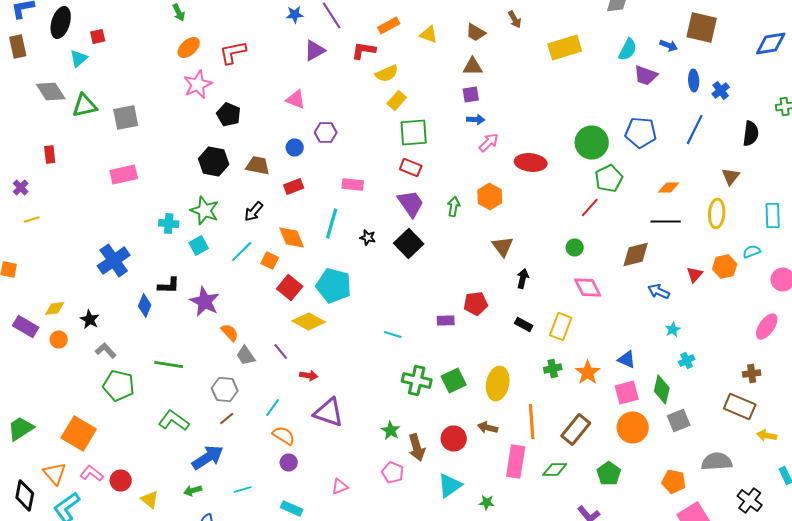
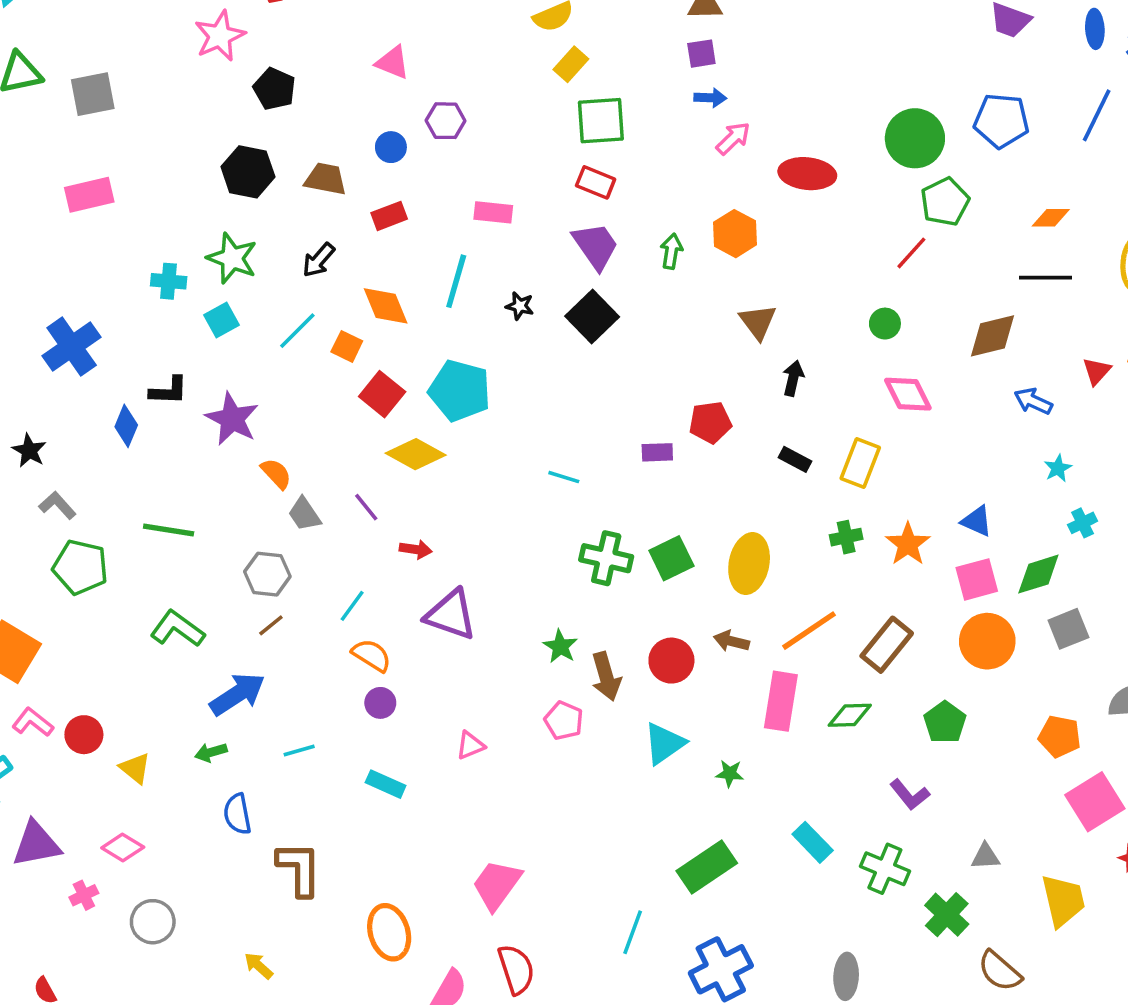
green diamond: (662, 390) -> (1038, 574), turned 60
orange line: (532, 422) -> (809, 631), turned 60

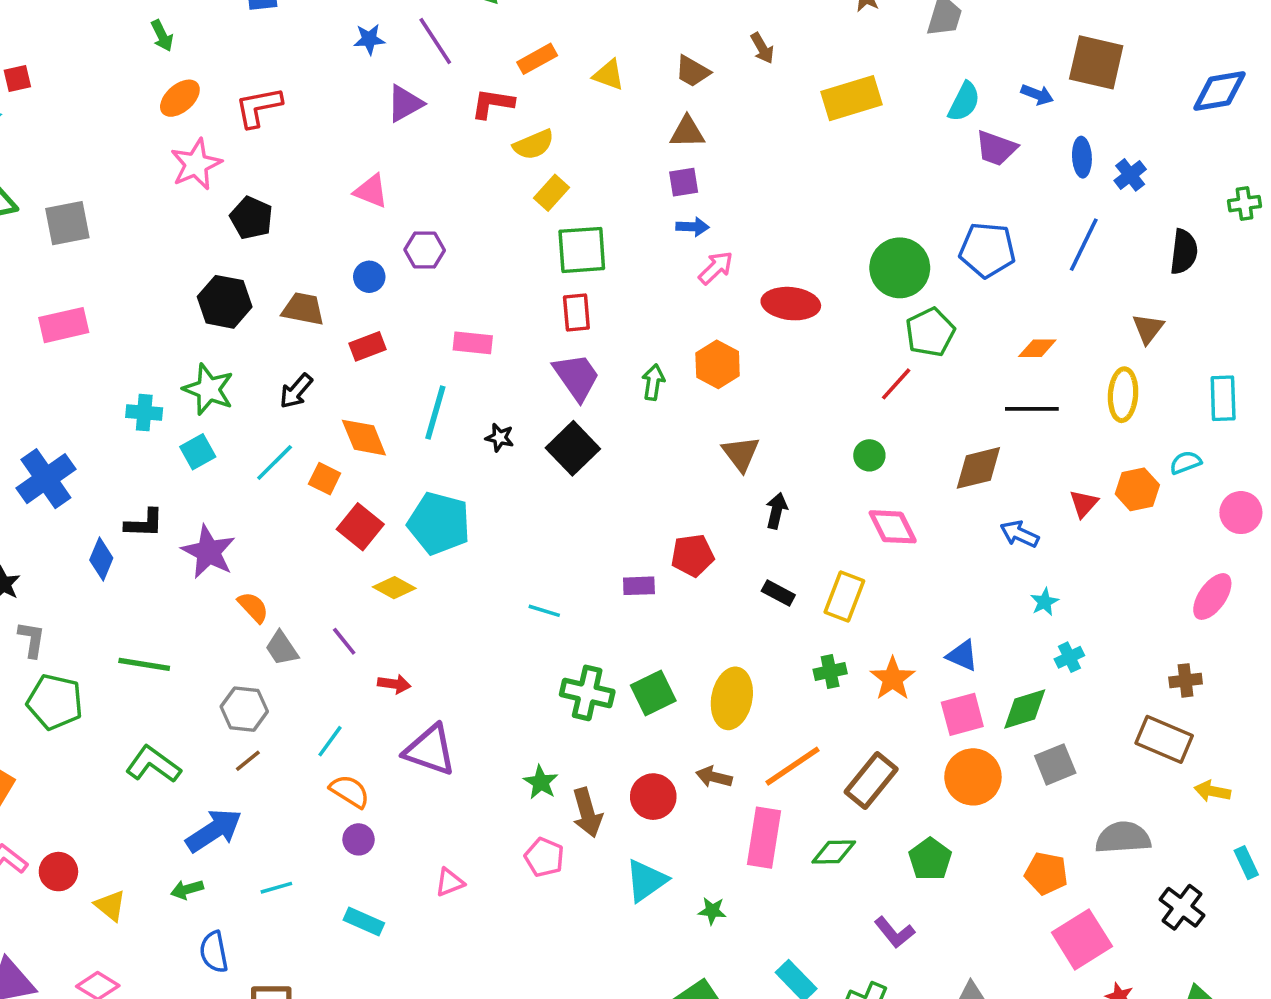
red rectangle: (596, 182) -> (576, 313), turned 63
yellow diamond: (416, 454) -> (394, 588), size x0.7
gray L-shape: (57, 505) -> (32, 639), turned 51

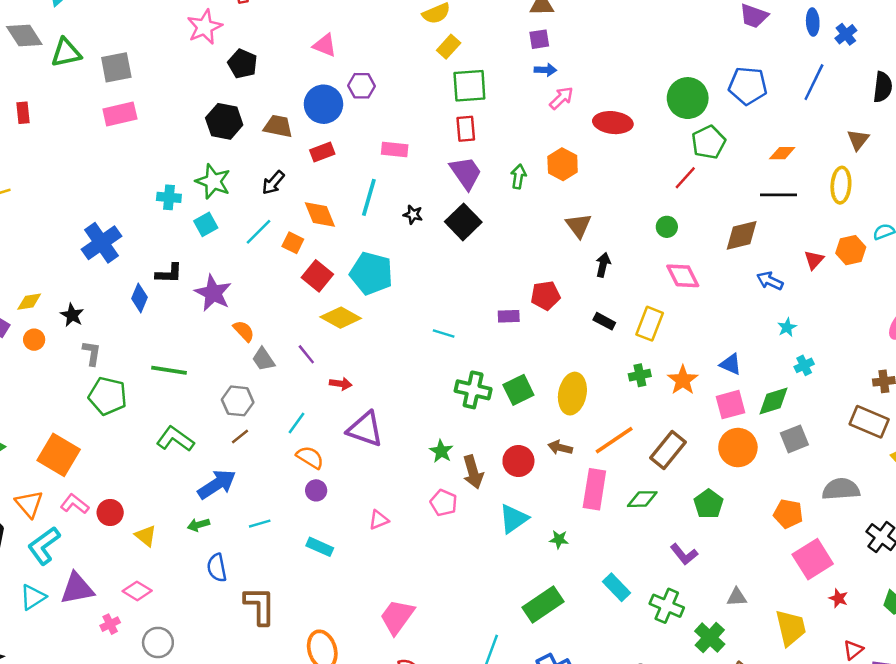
blue circle: (369, 277) -> (323, 104), size x1.8
pink rectangle: (64, 325) -> (120, 114), moved
yellow diamond: (394, 588) -> (341, 318), size x1.4

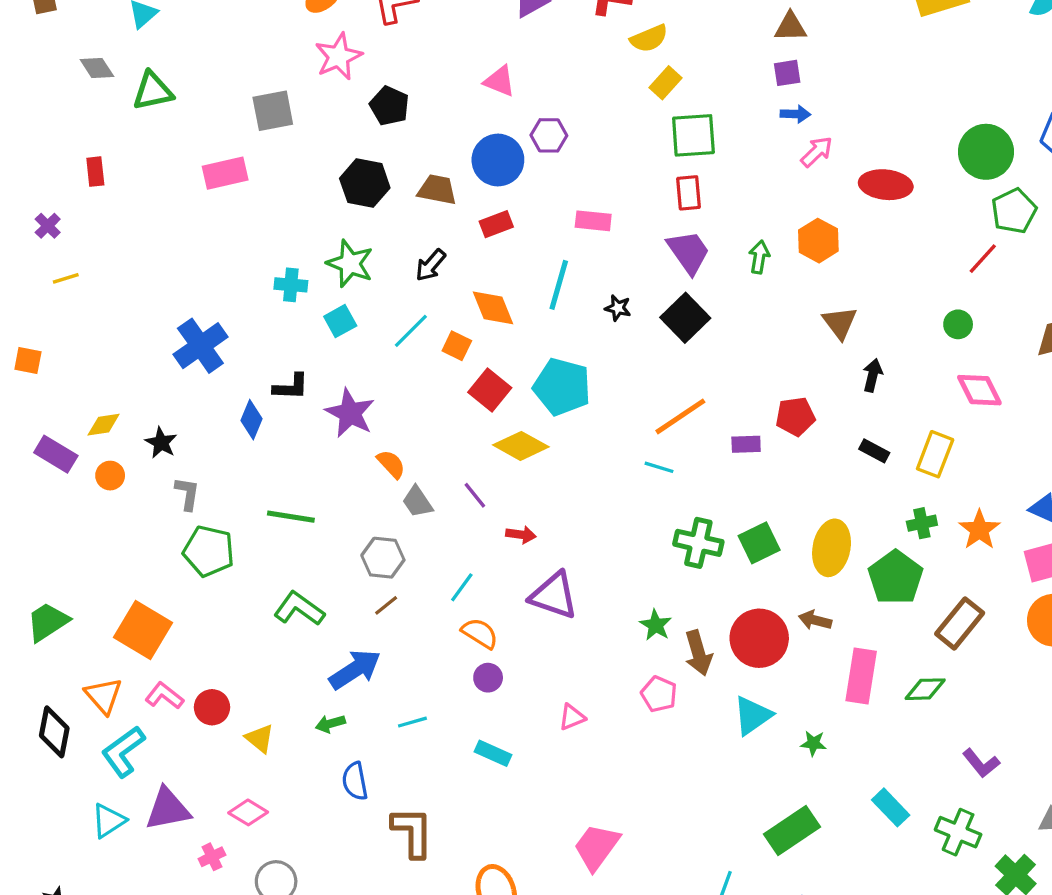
gray diamond: (24, 36) -> (97, 68), size x0.7
gray square: (116, 67) -> (273, 111), moved
orange line: (614, 440) -> (680, 416), moved
red circle: (518, 461) -> (759, 638), size x1.4
green pentagon: (709, 504) -> (896, 577), moved, size x1.4

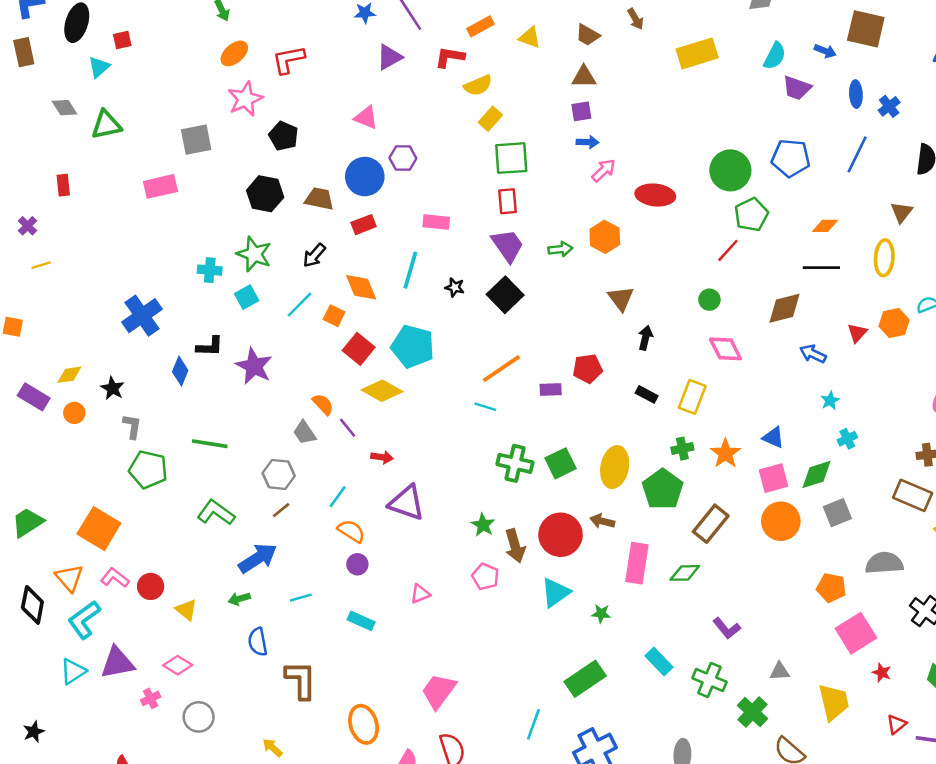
green arrow: (759, 257) -> (561, 249), turned 75
orange semicircle: (391, 464) -> (323, 404), moved

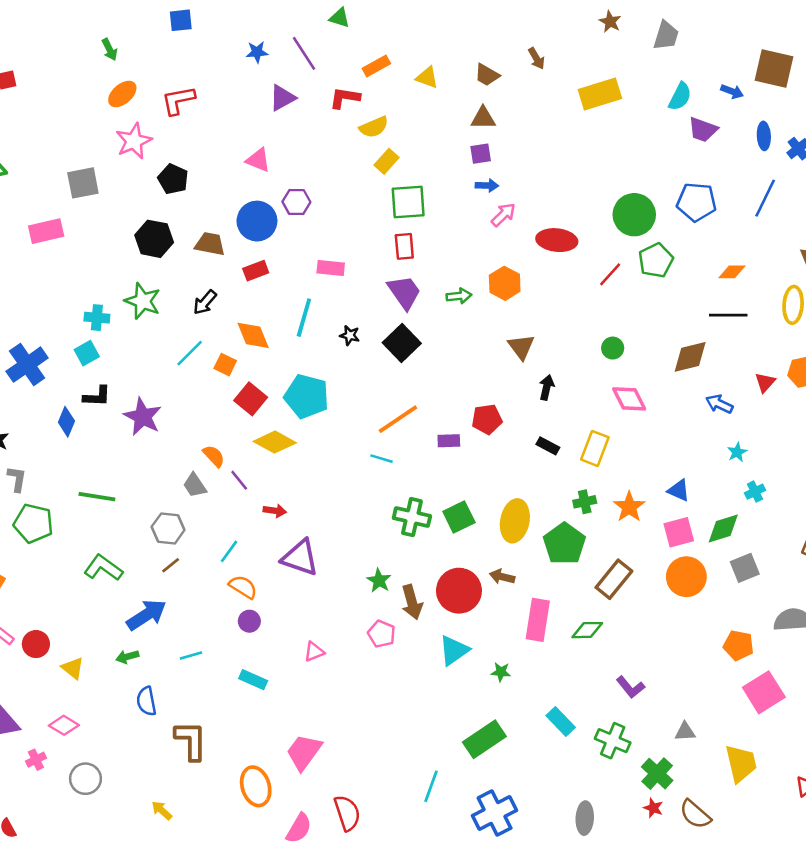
red line: (728, 250) -> (610, 274), moved
cyan square: (247, 297) -> (87, 353), moved
red star: (882, 673) -> (653, 808), moved
pink trapezoid: (439, 691) -> (304, 752), moved

